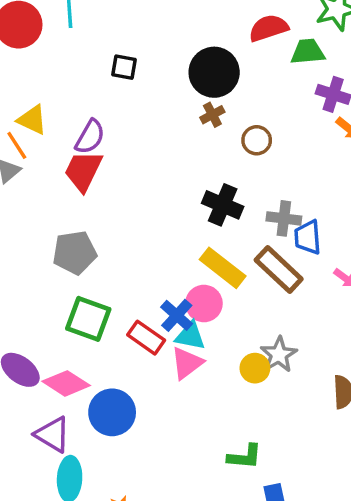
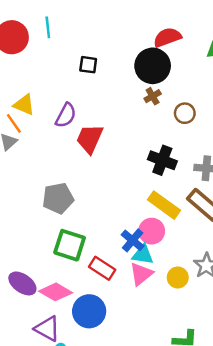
red semicircle: (269, 28) -> (167, 37), moved
red trapezoid: (83, 171) -> (90, 139), moved
red rectangle: (146, 338) -> (102, 268), moved
yellow circle: (255, 368) -> (178, 277), moved

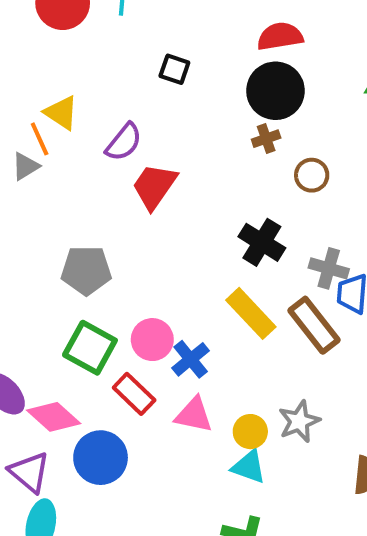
red semicircle: (167, 37) -> (280, 36), moved
pink circle: (152, 231) -> (152, 340), moved
cyan triangle: (143, 255) -> (249, 467), moved
pink triangle: (141, 274) -> (194, 415), turned 40

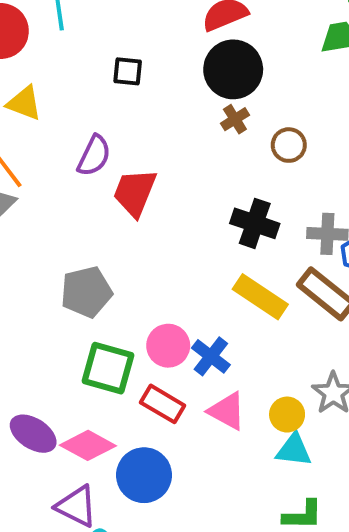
yellow triangle: (61, 113) -> (24, 103), moved
pink triangle: (194, 415) -> (227, 411), turned 30

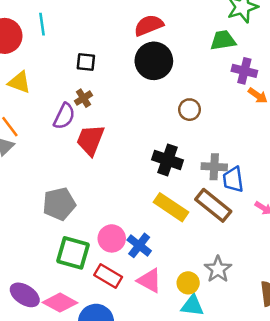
brown cross: (235, 119) -> (83, 98), moved

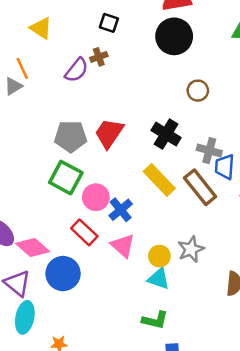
red trapezoid: (90, 140) -> (109, 133), moved
gray pentagon: (59, 204) -> (71, 136), moved
green square: (73, 253) -> (66, 178), moved

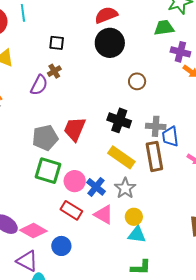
brown rectangle: (200, 187) -> (154, 156), turned 40
gray star: (191, 249) -> (125, 188), moved
blue circle: (63, 274) -> (61, 246), size x0.7

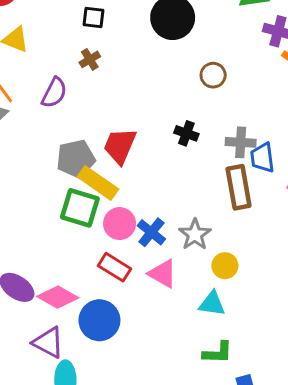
purple semicircle: (39, 85) -> (54, 93), moved
black cross: (119, 120) -> (186, 133), size x0.7
yellow rectangle: (121, 157) -> (98, 183), moved
yellow circle: (134, 217) -> (225, 266), moved
blue circle: (61, 246) -> (99, 320), size x1.4

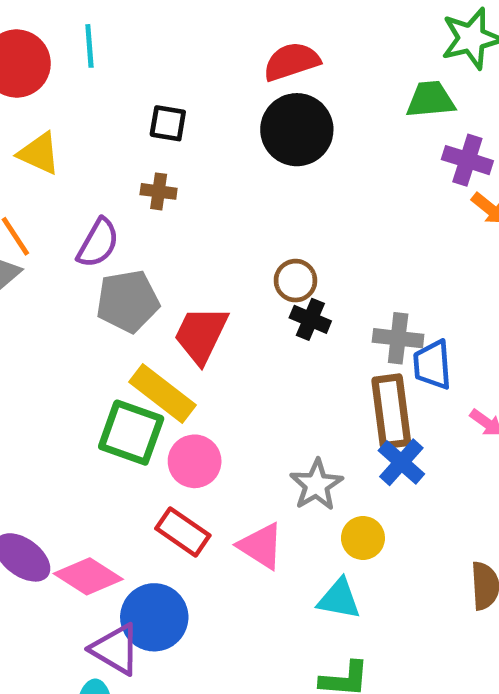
brown cross: (90, 59) -> (159, 191), turned 36
brown circle: (213, 75) -> (295, 281), moved
gray pentagon: (76, 159) -> (128, 301), moved
blue cross: (151, 232) -> (401, 462), moved
purple triangle: (48, 342) -> (116, 649), moved

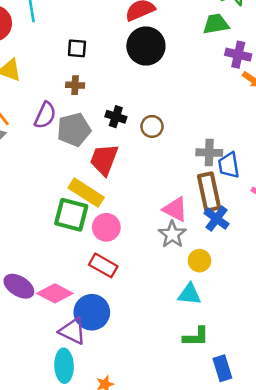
gray pentagon: (128, 301) -> (74, 130), moved
black cross: (310, 319) -> (116, 117), moved
pink triangle: (261, 546) -> (175, 209), moved

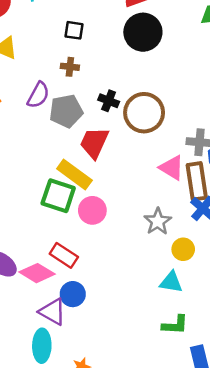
brown circle: (152, 126) -> (144, 113), size x1.8
pink triangle: (175, 209) -> (172, 168), moved
red rectangle: (103, 265) -> (64, 255), moved
blue circle: (92, 312) -> (73, 294), size x0.7

